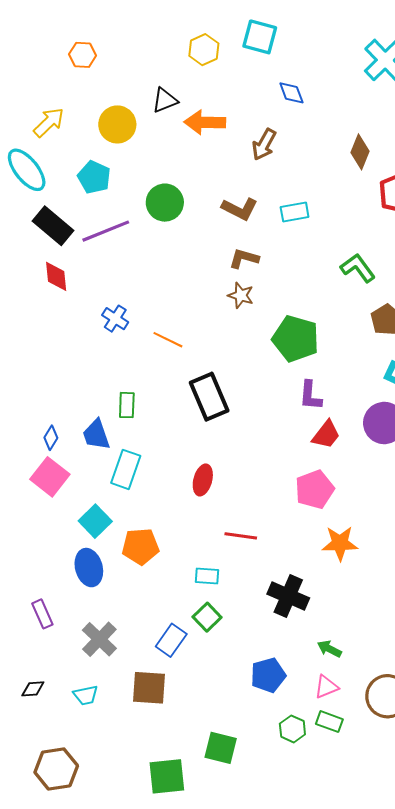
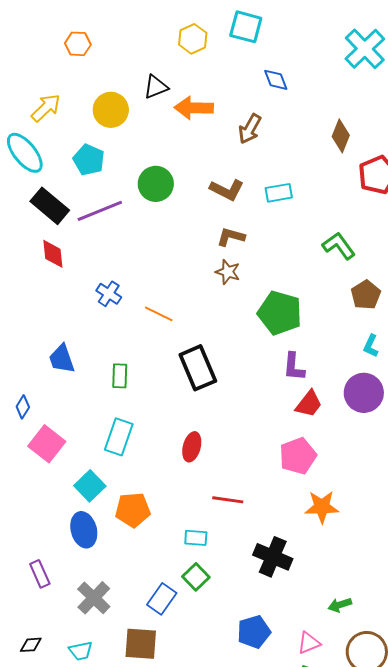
blue trapezoid: (96, 435) -> (62, 359), moved
blue diamond: (51, 438) -> (23, 407), moved
green arrow: (329, 649) -> (340, 605), moved, turned -45

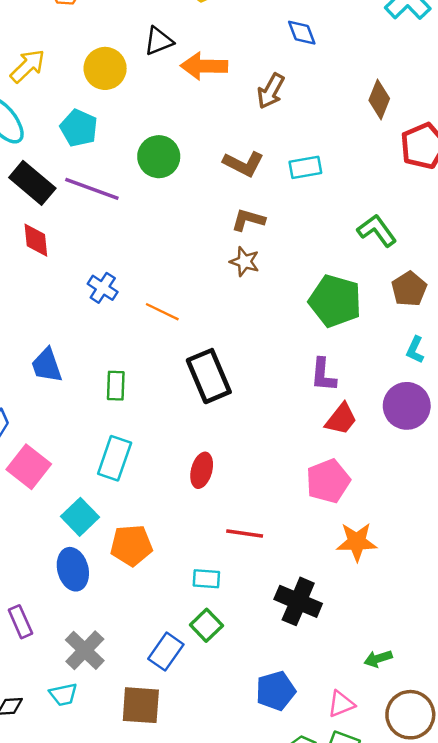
purple line: (100, 211) -> (92, 189), turned 42
green pentagon: (280, 313) -> (335, 301), moved
cyan trapezoid: (81, 651) -> (63, 694), moved

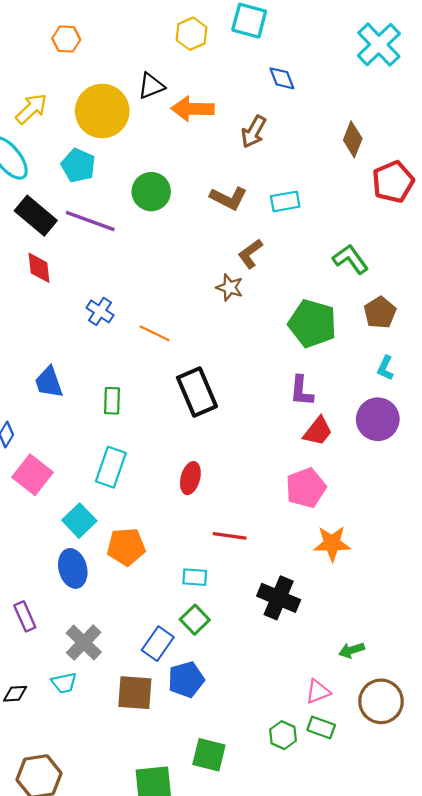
yellow circle: (105, 68) -> (102, 111), size x1.4
brown L-shape: (248, 220) -> (250, 254), moved, turned -52
blue pentagon: (276, 691) -> (186, 680), moved

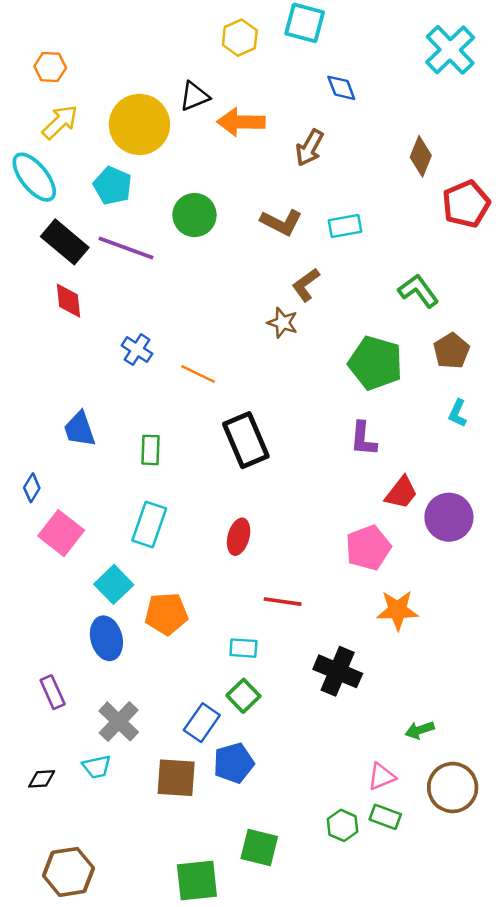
orange hexagon: (66, 39) -> (50, 67), moved
purple circle: (378, 419) -> (449, 517), moved
red trapezoid: (318, 431) -> (401, 493), moved

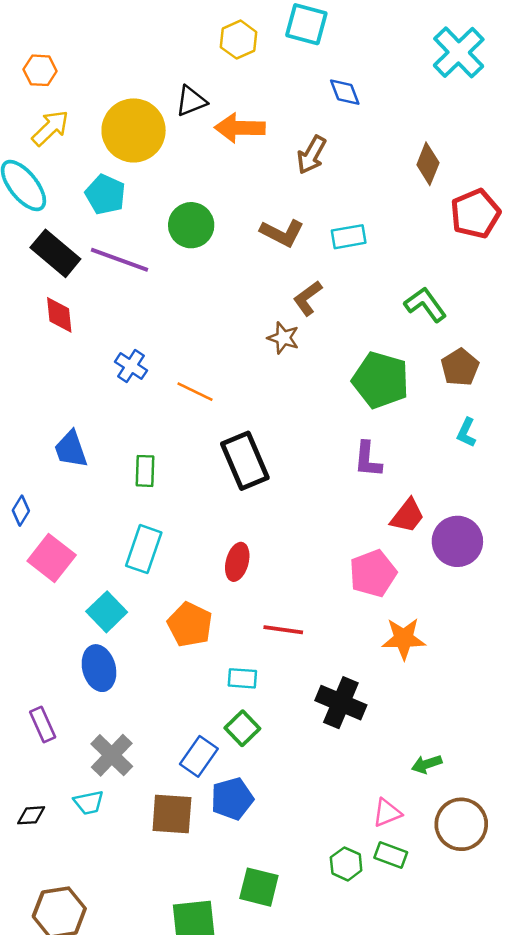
orange pentagon: (166, 614) -> (190, 625), moved, turned 30

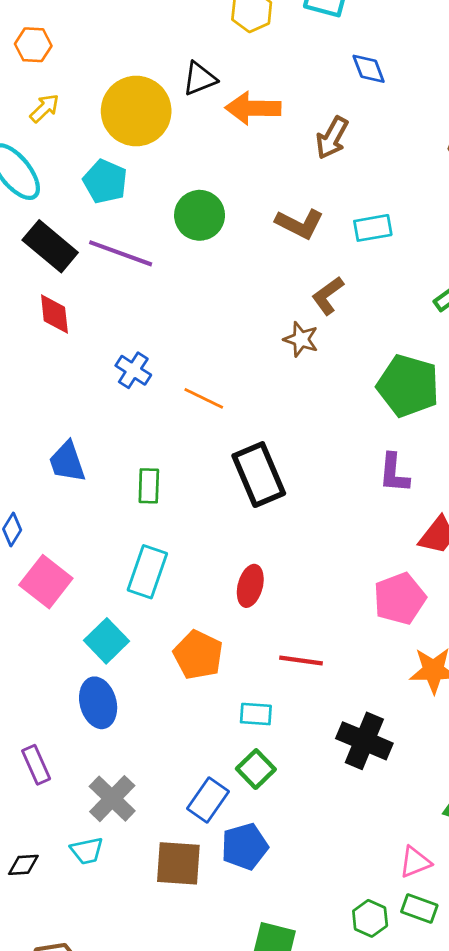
yellow arrow: (50, 128) -> (45, 108), size x0.7

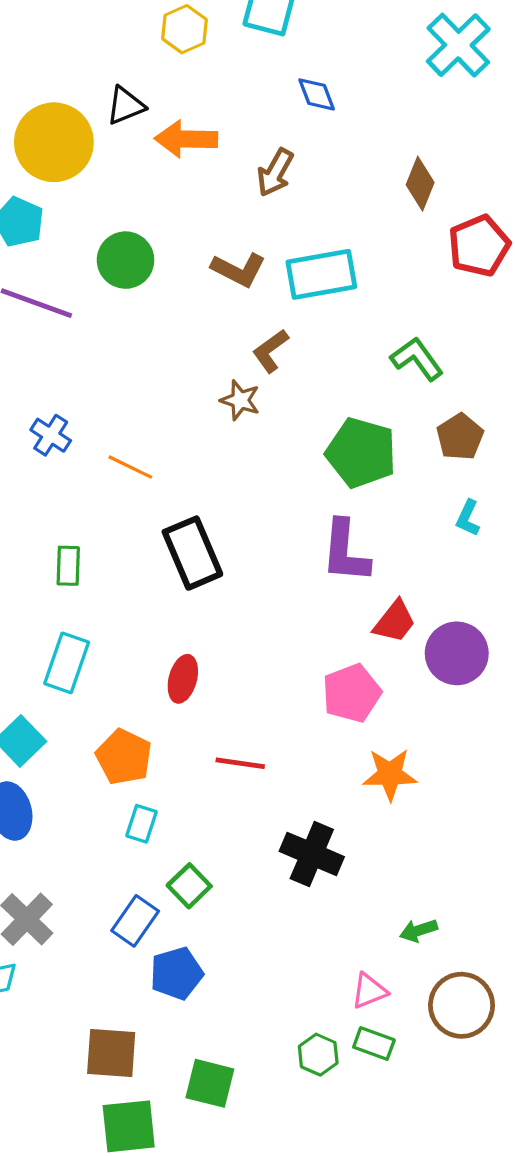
cyan rectangle: (373, 228) -> (321, 274), size x1.6
purple L-shape: (394, 473) -> (345, 551), size x1.4
cyan rectangle: (256, 714) -> (141, 824), moved, turned -76
brown square: (178, 863) -> (111, 1053), moved

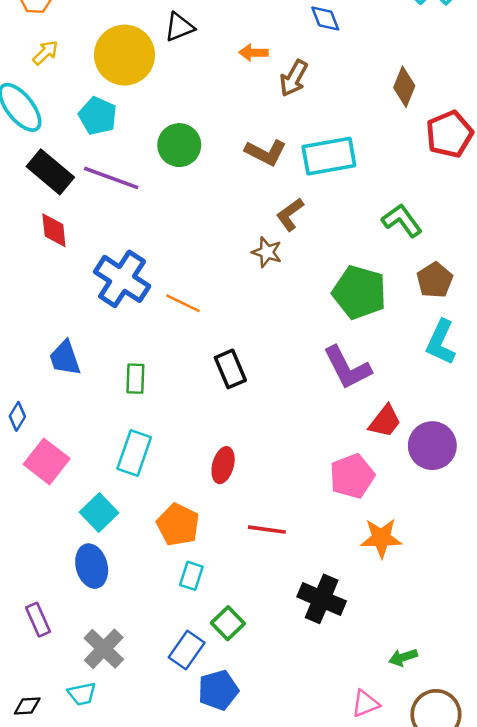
orange arrow: (186, 139) -> (253, 53), moved, size x0.6
blue cross: (51, 435) -> (122, 279), size x1.8
cyan L-shape: (468, 518) -> (441, 342), size x1.6
purple L-shape: (345, 551) -> (347, 368), turned -32
black rectangle: (192, 553) -> (230, 369), size x0.7

